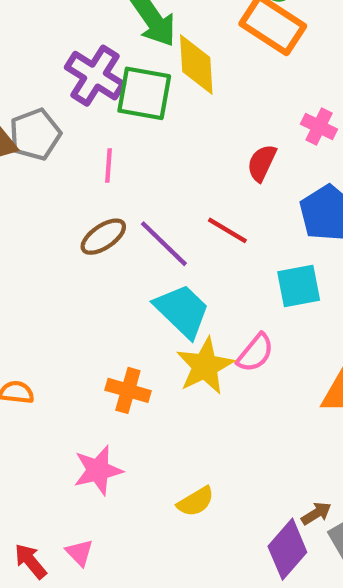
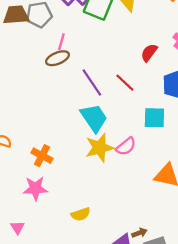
pink line: (108, 165) -> (61, 42), moved
brown ellipse: (103, 237) -> (57, 58), moved
orange cross: (128, 390) -> (42, 156), moved

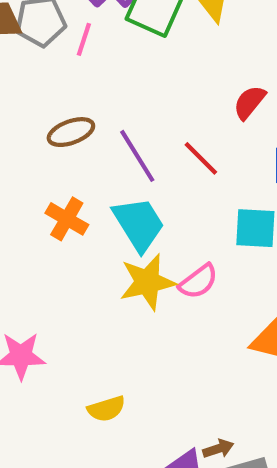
pink line: (61, 42) -> (84, 39), moved
brown ellipse: (57, 58) -> (71, 132), moved
orange cross: (42, 156) -> (67, 219), moved

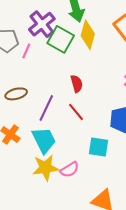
red semicircle: (249, 102) -> (77, 84), moved, turned 120
purple line: (137, 156) -> (46, 108), turned 52

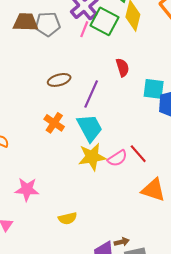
pink line: (26, 51) -> (84, 29), moved
red line: (76, 112) -> (138, 154), moved
cyan square: (99, 147) -> (154, 89), moved

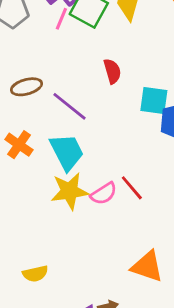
purple line: (91, 94) -> (70, 106), turned -76
orange triangle: (153, 190) -> (147, 266), moved

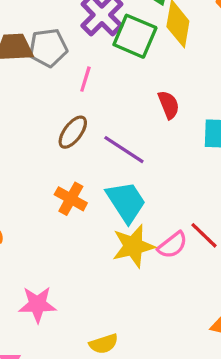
pink line: (61, 19) -> (85, 79), moved
brown ellipse: (26, 87) -> (73, 132), turned -32

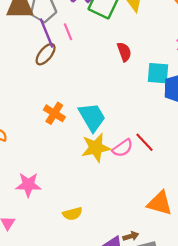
pink line: (85, 79) -> (68, 32), turned -42
brown ellipse: (73, 132) -> (46, 54), moved
purple line: (124, 150) -> (47, 33), moved, turned 32

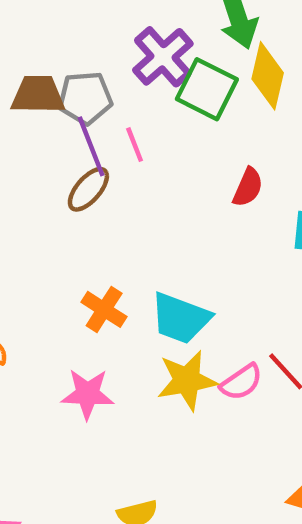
red semicircle: (124, 52) -> (248, 187), turned 42
cyan trapezoid: (92, 117) -> (180, 318), turned 140
pink star: (28, 185) -> (87, 394), moved

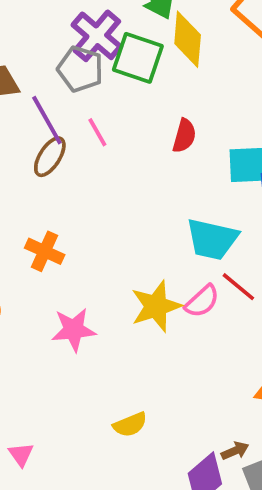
gray pentagon: (85, 98) -> (80, 69), moved, turned 30
pink line: (135, 145) -> (97, 132), moved
orange cross: (104, 309) -> (45, 251), moved
cyan trapezoid: (180, 318) -> (212, 239), moved

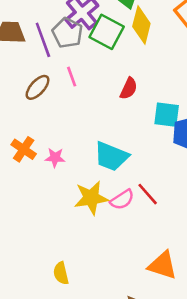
purple line: (47, 120) -> (43, 40), moved
cyan trapezoid: (212, 239) -> (111, 156), moved
pink star: (74, 330) -> (55, 158), moved, size x0.7
yellow semicircle: (130, 425) -> (61, 273), turned 90

